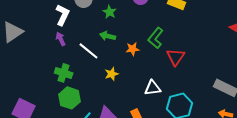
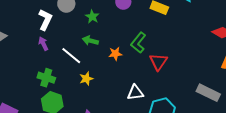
yellow star: (112, 74) -> (86, 79), moved

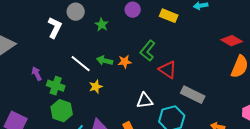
green arrow: (90, 41) -> (105, 61), moved
purple arrow: (43, 44) -> (37, 74), moved
red triangle: (158, 62) -> (168, 70), turned -30
gray rectangle: (208, 93) -> (193, 95), moved

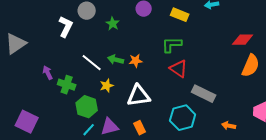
red diamond: (232, 41) -> (243, 40), turned -30
green L-shape: (148, 51) -> (172, 45), moved, turned 50
white triangle: (145, 101) -> (139, 96), moved, size x1.4
green hexagon: (62, 111) -> (87, 107), moved

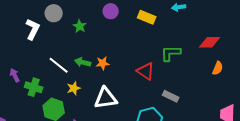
green L-shape: (172, 45) -> (171, 53), moved
orange semicircle: (251, 66) -> (218, 68), size x0.6
gray rectangle: (204, 94) -> (171, 96), size x0.7

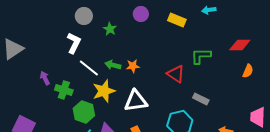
white L-shape: (33, 29) -> (74, 43), moved
yellow star: (74, 88) -> (104, 91), size x1.6

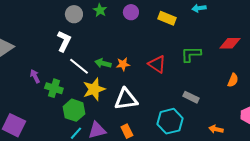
green star: (110, 29) -> (100, 10), moved
orange semicircle: (248, 71) -> (233, 80), moved
red triangle: (176, 74) -> (157, 64), moved

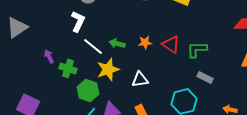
green L-shape: (191, 54) -> (197, 49), moved
orange star: (123, 64) -> (145, 42), moved
white triangle: (126, 99) -> (140, 79), size x0.7

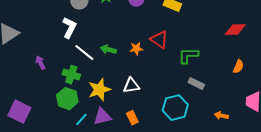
red triangle: (171, 44) -> (159, 40), moved
green cross: (68, 68) -> (71, 75), moved
yellow star: (108, 69) -> (99, 90), moved
green hexagon: (88, 90) -> (67, 99), moved

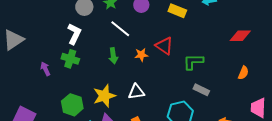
green arrow: (108, 50) -> (113, 56), turned -112
white line: (84, 53) -> (120, 29), moved
green cross: (71, 75) -> (70, 59), moved

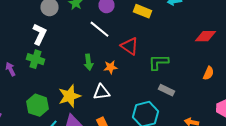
white line: (120, 29) -> (100, 29), moved
orange star: (141, 55) -> (110, 67), moved
green arrow: (113, 56) -> (88, 62), moved

